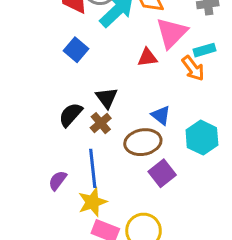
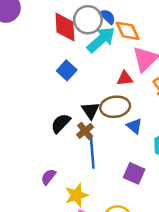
brown ellipse: (143, 142) -> (115, 107), moved
blue line: (93, 168) -> (92, 153), moved
purple square: (162, 173) -> (134, 173), turned -30

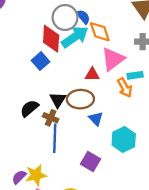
red diamond: (65, 27) -> (51, 39), moved
brown cross: (85, 131) -> (51, 118), turned -35
purple semicircle: (48, 177) -> (19, 177), moved

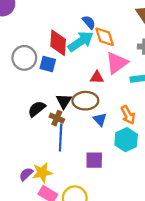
gray circle: (65, 17) -> (24, 58), moved
blue square: (40, 61) -> (48, 64), turned -35
orange arrow: (125, 88) -> (128, 115), moved
purple square: (91, 161) -> (94, 160), turned -30

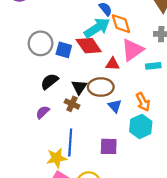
red diamond: (58, 43) -> (89, 46), moved, turned -40
black semicircle: (37, 109) -> (49, 81), moved
blue line: (61, 138) -> (70, 142), moved
purple semicircle: (26, 174) -> (43, 112), moved

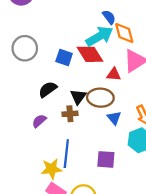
gray circle: (41, 43) -> (25, 48), moved
brown cross: (72, 104) -> (70, 114), turned -32

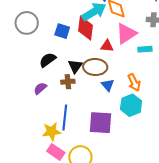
red diamond: (90, 54) -> (86, 28), turned 40
purple square: (106, 159) -> (100, 123), size x1.4

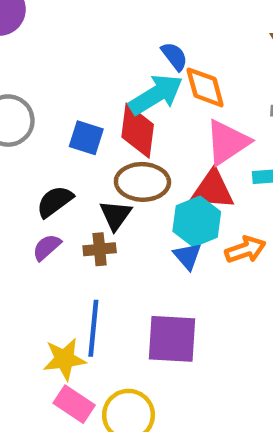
red triangle: (107, 46) -> (213, 190), moved, size x1.5
brown ellipse: (95, 67) -> (142, 182), moved
orange arrow: (134, 82) -> (245, 250), turned -84
purple semicircle: (40, 88) -> (47, 247), moved
cyan hexagon: (131, 105) -> (197, 222), moved

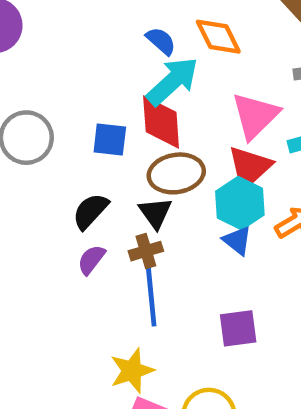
blue semicircle: (174, 56) -> (161, 41), moved
orange diamond: (205, 87) -> (218, 37), moved
red triangle: (213, 190) -> (250, 167), turned -36
blue line: (93, 328) -> (151, 297), moved
purple square: (172, 339) -> (238, 328), size x0.7

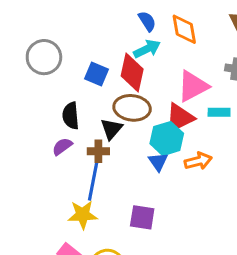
cyan arrow: (173, 81) -> (147, 49), size x0.7
black semicircle: (90, 211) -> (71, 116), turned -64
yellow star: (132, 371) -> (83, 215), moved

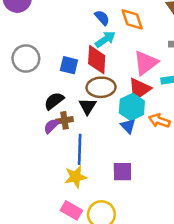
black semicircle: (71, 116) -> (54, 101), turned 66
brown cross: (98, 151) -> (65, 120), moved
orange arrow: (198, 161) -> (159, 121), turned -138

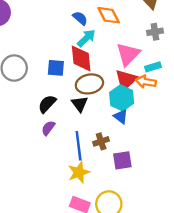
brown cross: (65, 120) -> (101, 141), moved
orange arrow: (159, 121) -> (146, 82), moved

